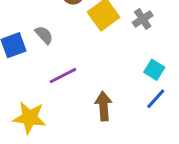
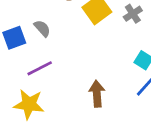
purple line: (63, 76) -> (40, 68), moved

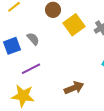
brown arrow: (97, 94) -> (74, 88), turned 72

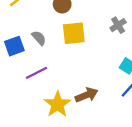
yellow square: (74, 25) -> (74, 33), moved, turned 30
yellow star: (23, 96) -> (57, 104), moved, turned 30

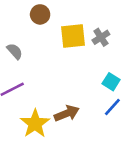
yellow square: (74, 33) -> (73, 36), moved

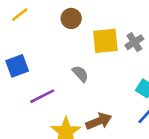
gray semicircle: (15, 51) -> (80, 74), moved

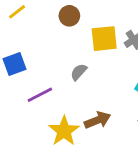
gray semicircle: (80, 74) -> (79, 72), turned -96

